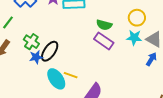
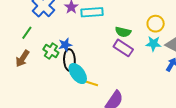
black ellipse: (50, 51) -> (69, 60), turned -35
blue star: (36, 57) -> (65, 45), moved
cyan ellipse: (56, 79) -> (78, 74), moved

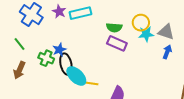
yellow circle: (156, 24) -> (141, 23), moved
green line: (27, 33) -> (19, 44), turned -64

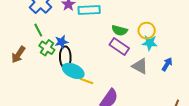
gray triangle: (166, 32) -> (140, 66), moved
green line: (19, 44) -> (38, 30), moved
cyan ellipse: (76, 76) -> (73, 71), turned -30

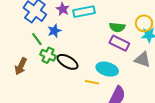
blue star: (61, 42) -> (54, 31), moved
black ellipse: (65, 57) -> (68, 62), turned -50
cyan ellipse: (73, 71) -> (107, 69), moved

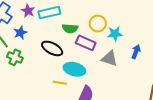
yellow circle: (144, 23) -> (98, 24), moved
green semicircle: (117, 27) -> (70, 28), moved
black ellipse: (68, 62) -> (52, 48), moved

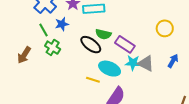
yellow circle: (98, 24) -> (165, 28), moved
green semicircle: (70, 28) -> (103, 34), moved
cyan star: (115, 34) -> (133, 63), moved

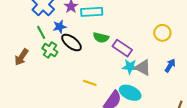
black ellipse: (91, 45) -> (71, 43), moved
cyan ellipse: (110, 69) -> (130, 93), moved

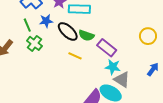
black ellipse: (71, 43) -> (68, 31), moved
gray triangle: (143, 68) -> (122, 80), moved
yellow line: (90, 83) -> (75, 56), moved

